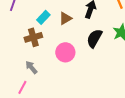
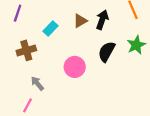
brown triangle: (65, 18) -> (80, 21), moved
brown cross: (33, 37) -> (26, 50), moved

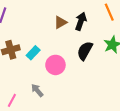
cyan rectangle: (51, 28) -> (33, 53), moved
gray arrow: (37, 83) -> (37, 90), moved

